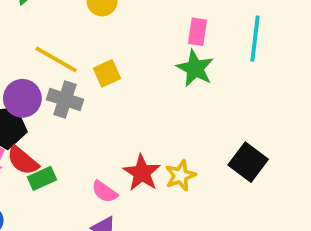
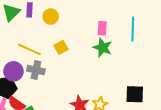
yellow square: (107, 73) -> (61, 47), moved
black square: (248, 162) -> (135, 94), turned -30

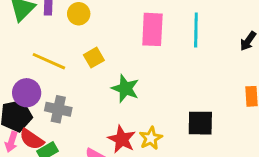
pink rectangle: (102, 28) -> (152, 29), size x1.6
green star: (103, 48) -> (125, 88), moved
gray cross: (36, 70) -> (58, 109), moved

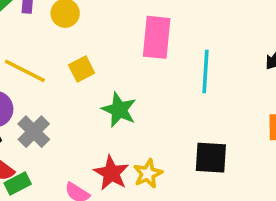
cyan line: (196, 30) -> (206, 72), moved
gray cross: (58, 109) -> (34, 132), turned 30

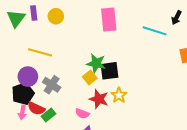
yellow square: (82, 69) -> (90, 78), moved
cyan line: (206, 72) -> (155, 31), moved, turned -65
black square: (211, 158) -> (109, 71), moved

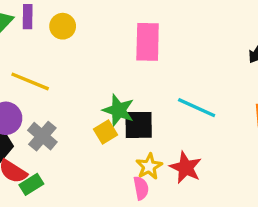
cyan line: (155, 31) -> (197, 108), moved
red star: (99, 99) -> (186, 168), moved
pink semicircle: (82, 114) -> (141, 188), moved, turned -128

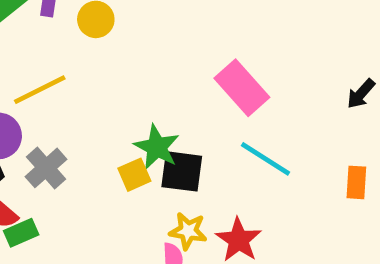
pink rectangle: (148, 42) -> (242, 88), moved, turned -51
yellow line: (30, 81) -> (40, 90), turned -57
yellow star: (149, 166) -> (188, 231), turned 30

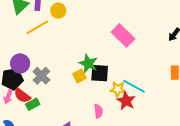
yellow line: (40, 90) -> (37, 27), moved
cyan line: (266, 159) -> (134, 86), moved
yellow star: (188, 231) -> (118, 89), moved

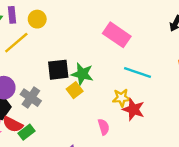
black square: (100, 73) -> (58, 70), moved
cyan line: (134, 86) -> (137, 72), moved

